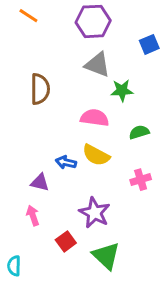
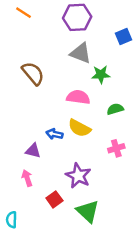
brown semicircle: (40, 89) -> (33, 73), turned -40

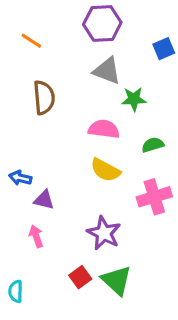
orange line: (24, 13) -> (31, 41), moved
brown semicircle: (33, 73) -> (44, 98), turned 35
blue arrow: (54, 134) -> (20, 178), moved
pink cross: (116, 148) -> (154, 197), size x1.5
red square: (54, 199) -> (80, 277), moved

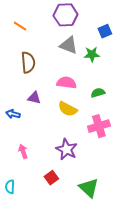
green star: (134, 99) -> (92, 54), moved
purple triangle: (44, 200) -> (34, 98), moved
green triangle: (116, 280) -> (89, 188), moved

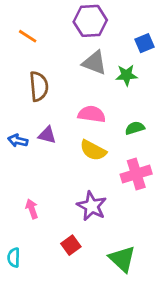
blue arrow: (13, 114) -> (18, 141), moved

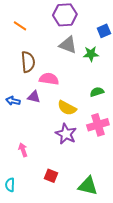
pink semicircle: (92, 114) -> (49, 79), moved
purple star: (92, 206) -> (66, 134), moved
red square: (71, 245) -> (51, 176), turned -32
green triangle: (122, 259) -> (88, 186), turned -30

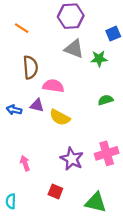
yellow semicircle: (67, 108) -> (60, 117), moved
pink cross: (98, 125) -> (107, 153), moved
purple star: (66, 134) -> (72, 159), moved

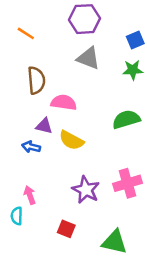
green star: (99, 59) -> (133, 70), moved
green semicircle: (106, 100) -> (126, 119), size x1.5
blue arrow: (14, 110) -> (31, 147), moved
cyan semicircle: (11, 201) -> (17, 216), moved

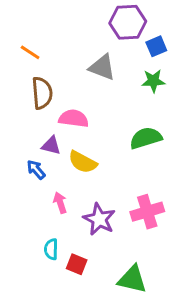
purple hexagon: (84, 19) -> (128, 22), moved
orange line: (26, 33) -> (30, 52), moved
blue arrow: (31, 147) -> (36, 170), turned 36
pink arrow: (30, 195) -> (60, 203), moved
cyan semicircle: (17, 216) -> (51, 249), moved

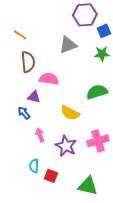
gray triangle: (102, 67) -> (68, 45), turned -42
yellow semicircle: (83, 162) -> (70, 113), moved

